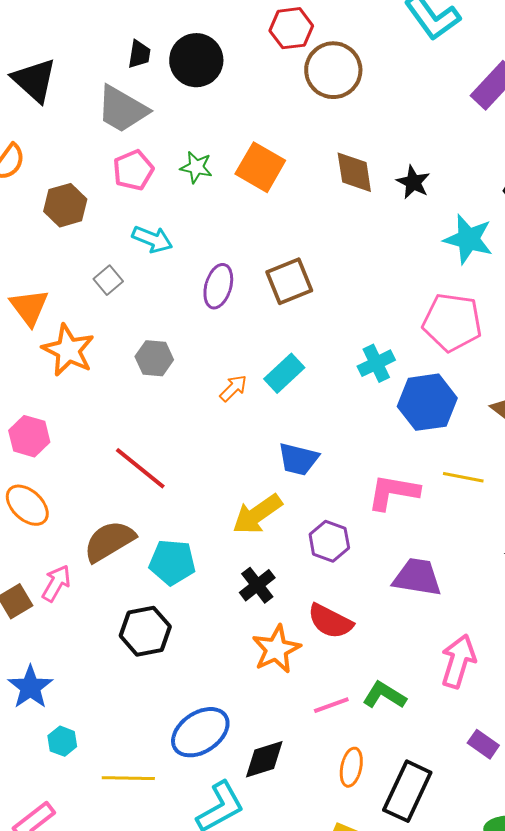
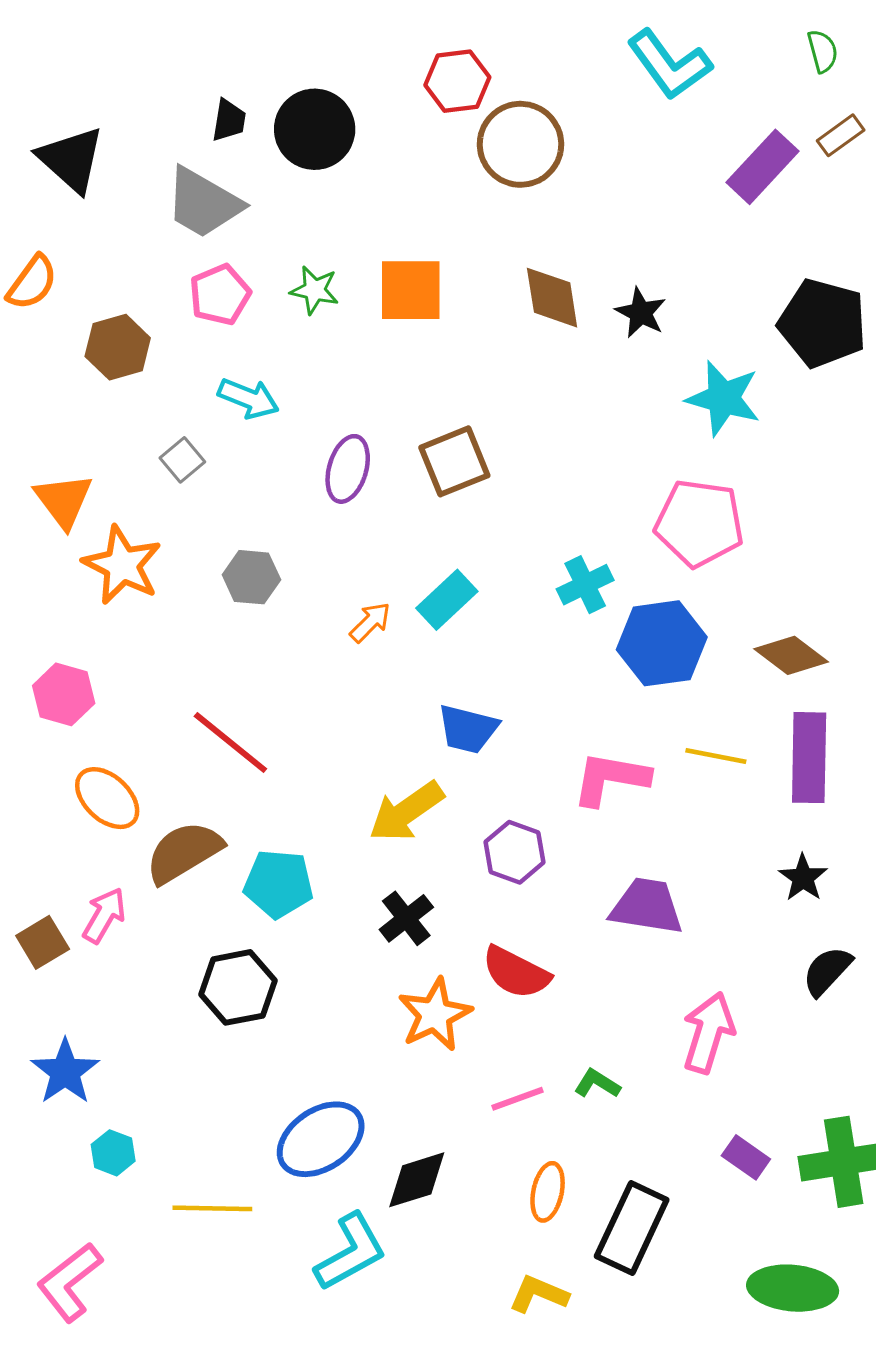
orange square: (260, 167) -> (411, 290), turned -30
orange ellipse: (27, 505) -> (107, 798), moved
green L-shape: (384, 695) -> (597, 1084), size x0.7

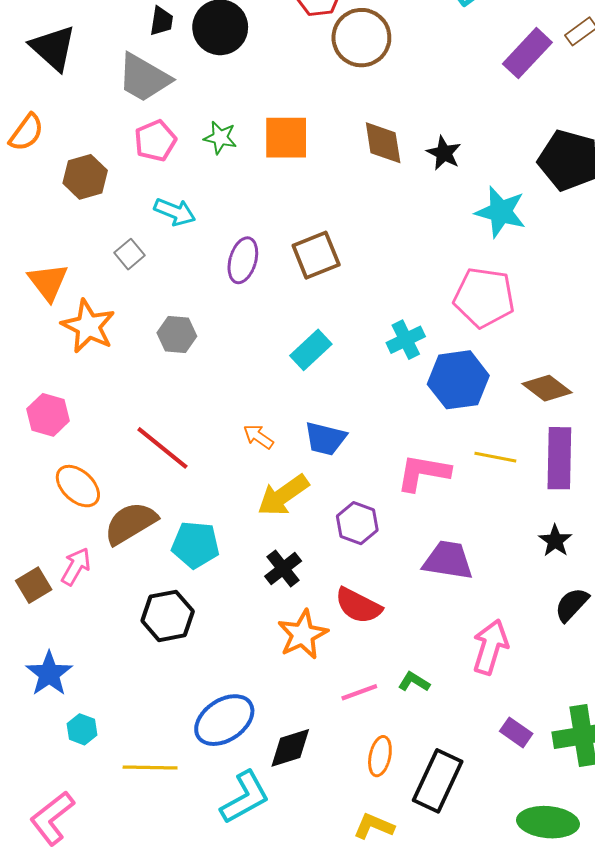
orange arrow: (370, 622) -> (258, 437), moved, turned -100

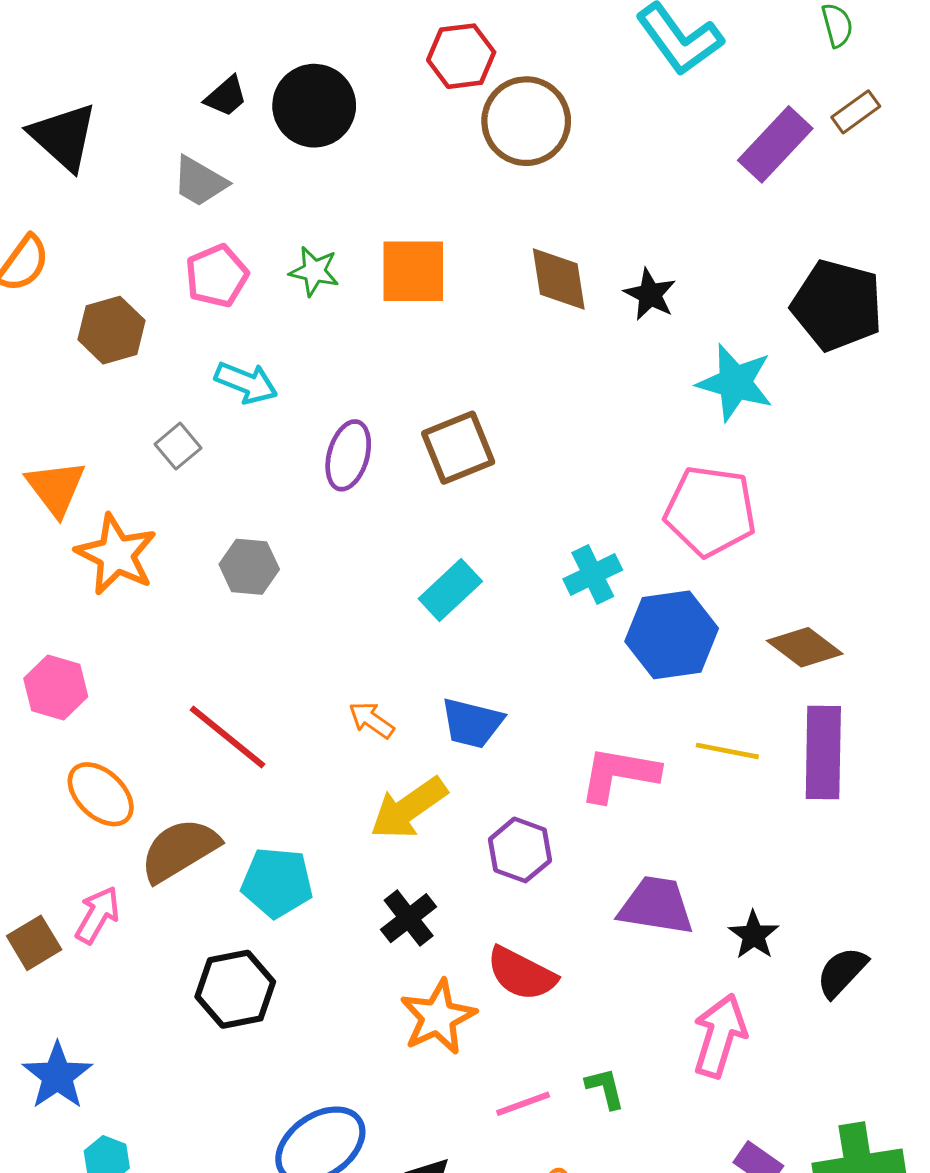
black trapezoid: (161, 21) -> (226, 96), turned 40
gray trapezoid: (144, 78) -> (200, 181), size x0.7
black star: (555, 541) -> (754, 935), moved
green L-shape: (414, 682) -> (605, 1088), turned 44

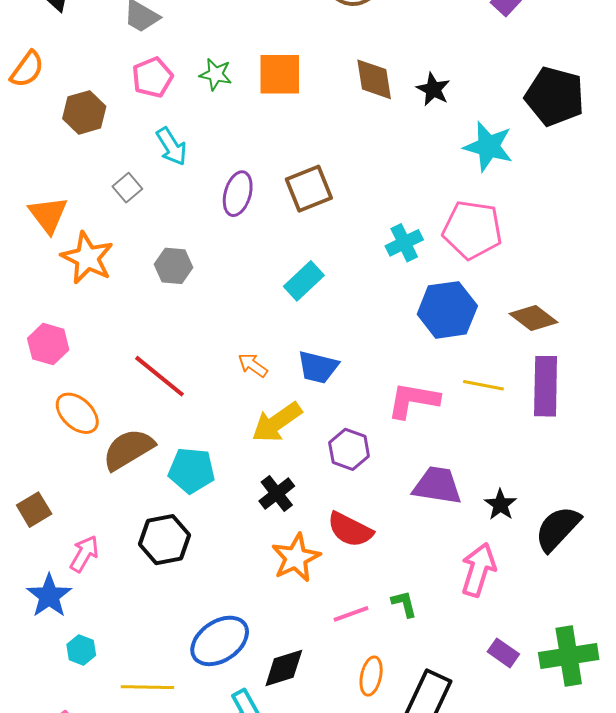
cyan arrow: (246, 383) -> (171, 147), turned 36
cyan cross: (593, 575) -> (404, 243), moved
pink arrow: (98, 915) -> (84, 554), moved
black semicircle: (842, 972) -> (558, 529), size x1.4

